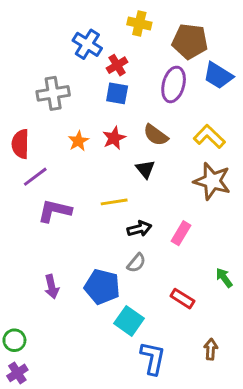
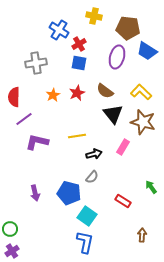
black triangle: (145, 169) -> (113, 114), moved, size x1.5
pink rectangle: (181, 233) -> (123, 147), moved
blue L-shape: (153, 358) -> (85, 242), moved

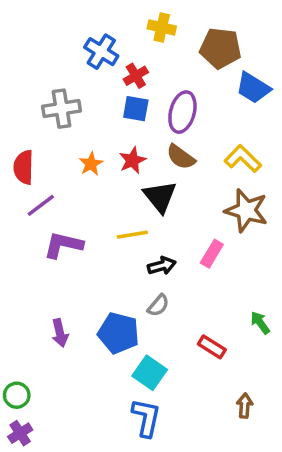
purple ellipse: (117, 57) -> (182, 112), moved
black triangle: (113, 114) -> (160, 197), moved

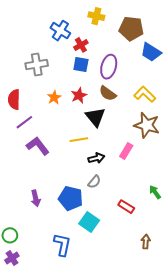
purple L-shape: (63, 245) -> (38, 146), turned 40
blue L-shape: (146, 418) -> (62, 245), moved

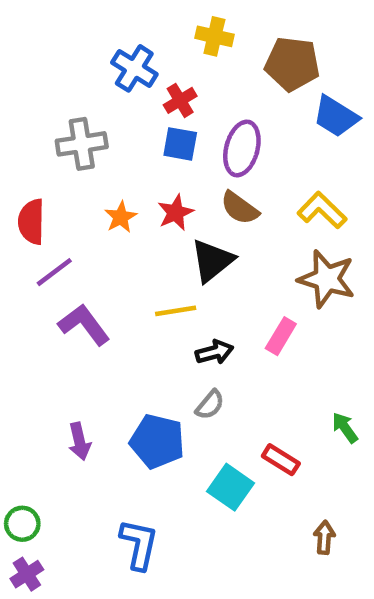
black triangle: (95, 117) -> (212, 261), turned 30
cyan square: (89, 222) -> (230, 487), moved

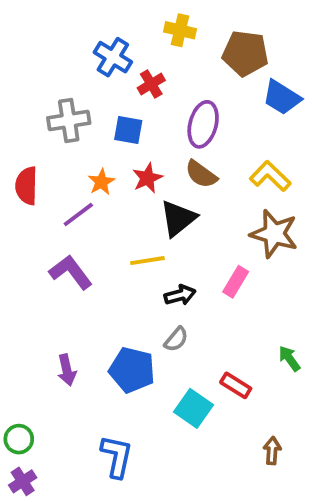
blue square: (180, 144) -> (128, 130), moved
purple line: (54, 272) -> (78, 215), moved

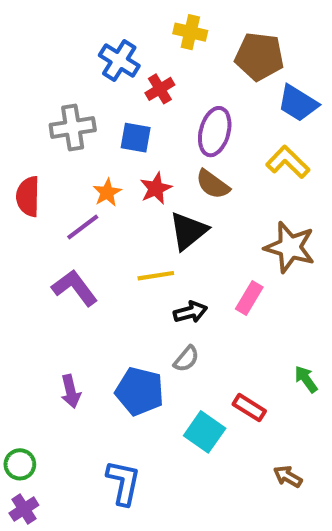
yellow L-shape: (270, 176) -> (288, 162), moved
brown arrow: (272, 451) -> (288, 477), turned -64

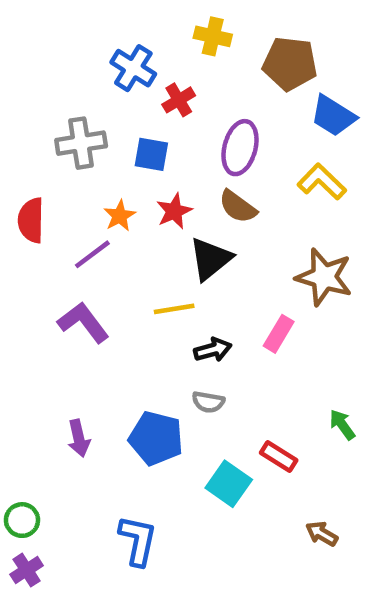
gray semicircle: (186, 359) -> (208, 402), turned 60

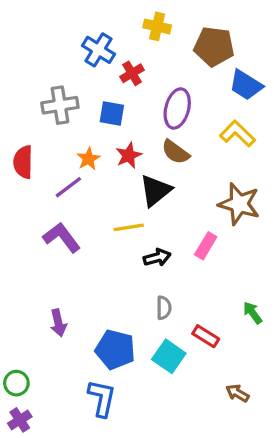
gray semicircle: (208, 402) -> (164, 308), moved, turned -100
blue pentagon: (156, 438) -> (115, 350), moved

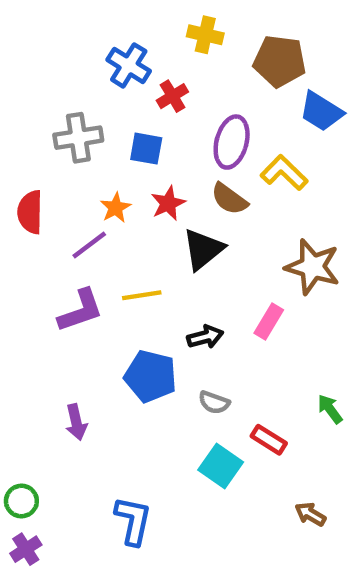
yellow L-shape: (237, 134) -> (284, 173), moved
yellow line: (129, 227) -> (142, 295), moved
purple L-shape: (62, 237) -> (81, 311), turned 108
gray semicircle: (164, 308) -> (214, 403), turned 110
blue pentagon: (115, 350) -> (151, 376), moved

